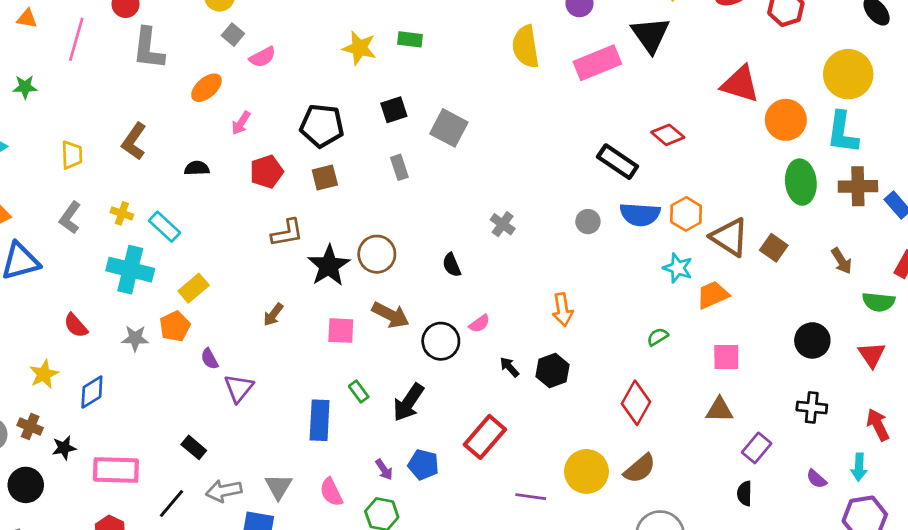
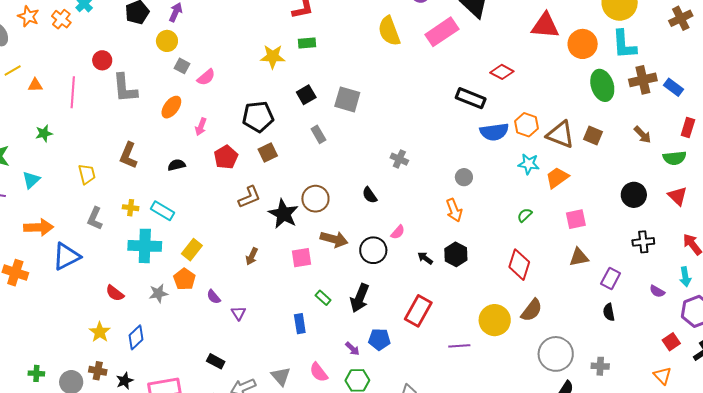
gray circle: (588, 222) -> (464, 177), moved
purple triangle: (239, 388) -> (238, 313), size x0.7
blue rectangle: (320, 420) -> (300, 324), size x0.7

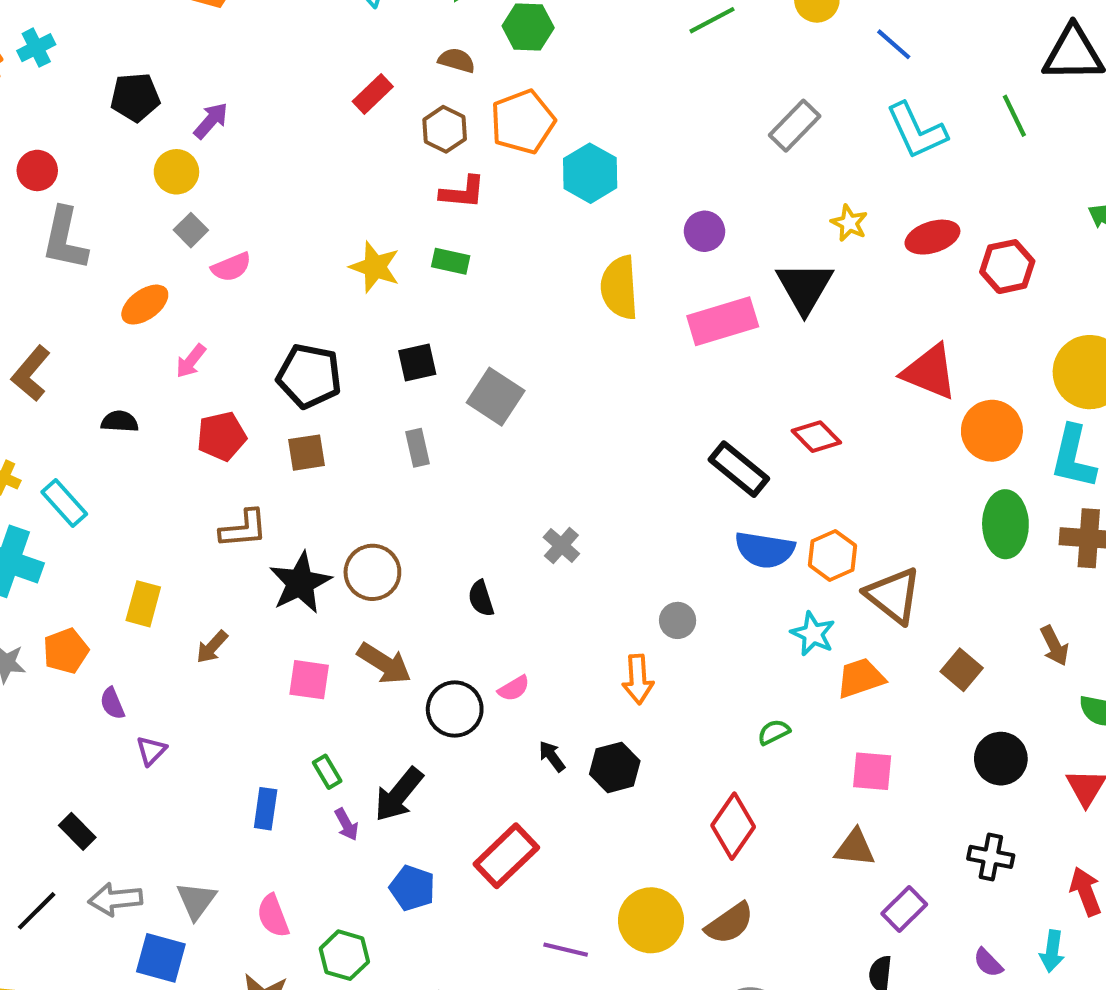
brown square: (593, 135) -> (962, 670), moved
yellow rectangle: (192, 250) -> (143, 604), moved, turned -40
purple arrow: (352, 349) -> (347, 824), moved

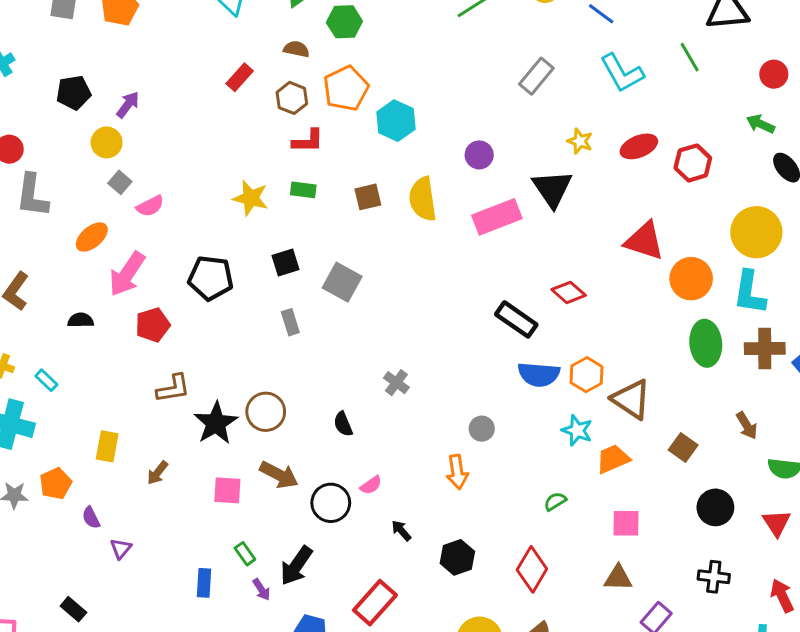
pink arrow: (191, 361) -> (127, 274), size x1.8
brown square: (307, 453) -> (368, 197), moved
cyan rectangle: (64, 503) -> (46, 380), size x0.7
black hexagon: (615, 767) -> (457, 557), moved

